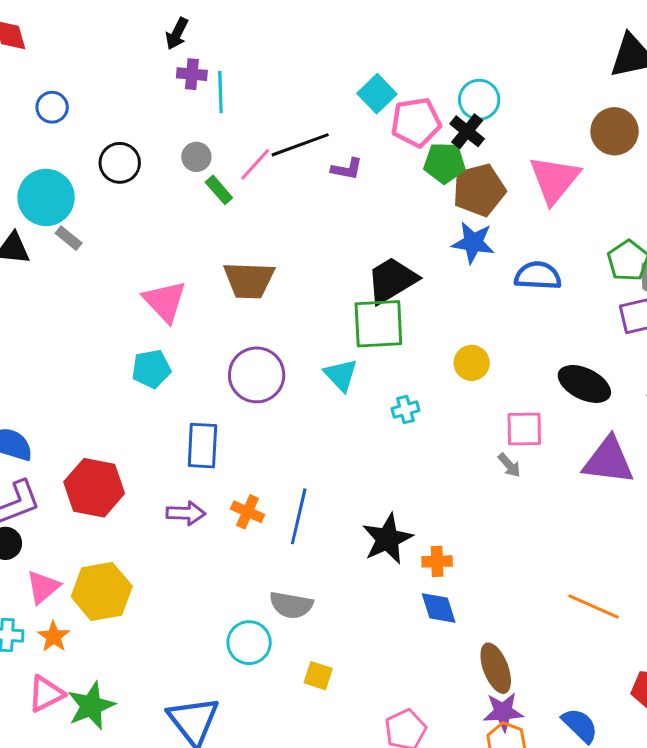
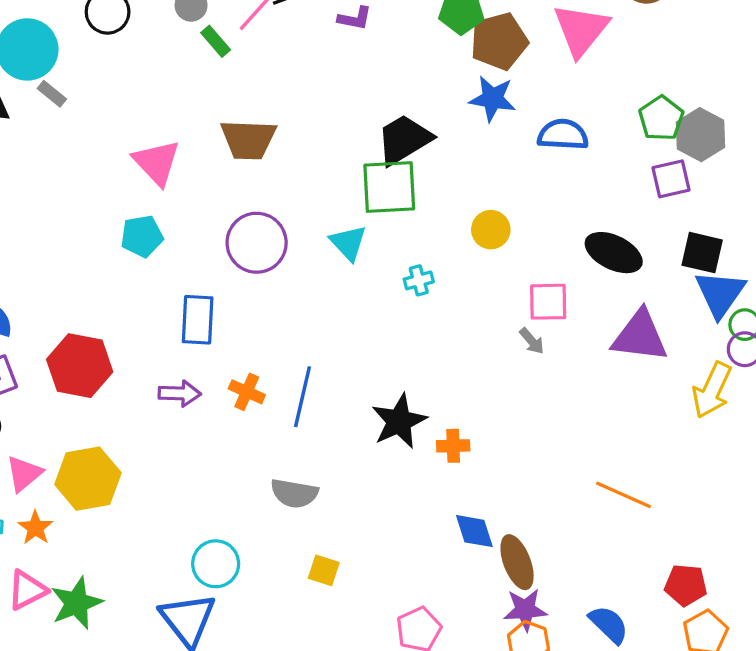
blue diamond: (439, 608) -> (474, 531), moved
cyan circle: (249, 643) -> (216, 564), moved

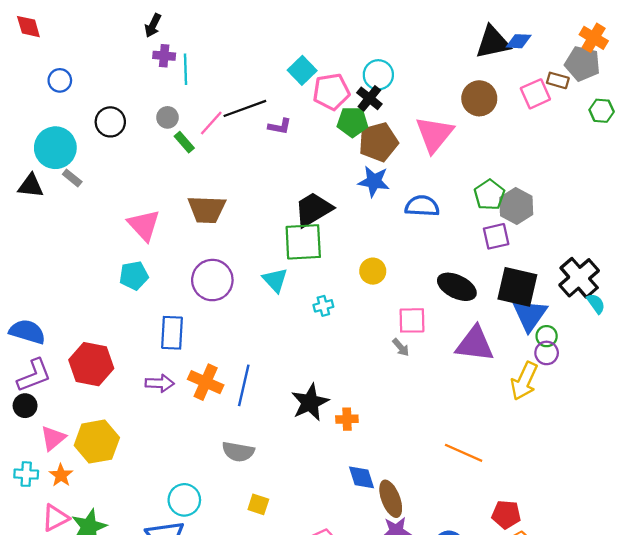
black square: (702, 253) -> (517, 287), size x1.4
orange cross: (247, 392) -> (206, 382), size x1.4

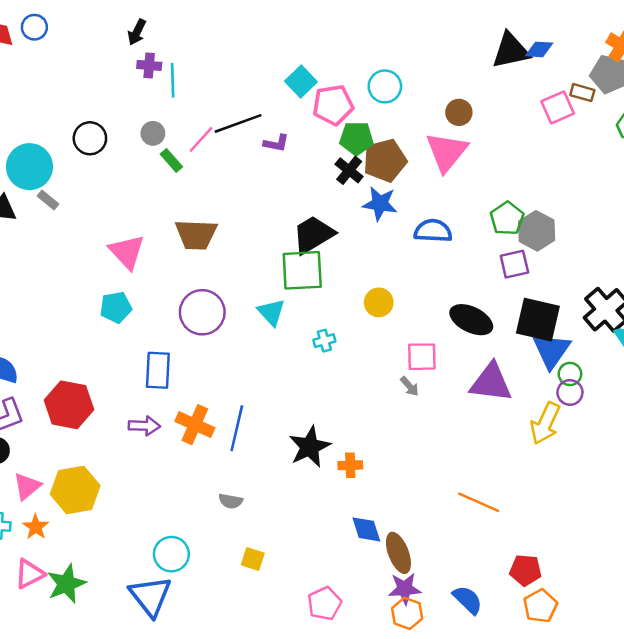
blue circle: (60, 80) -> (34, 27), moved
black cross: (369, 98) -> (349, 170), moved
brown circle: (479, 98) -> (459, 112), moved, size x0.7
gray semicircle: (238, 452) -> (231, 501), size x0.7

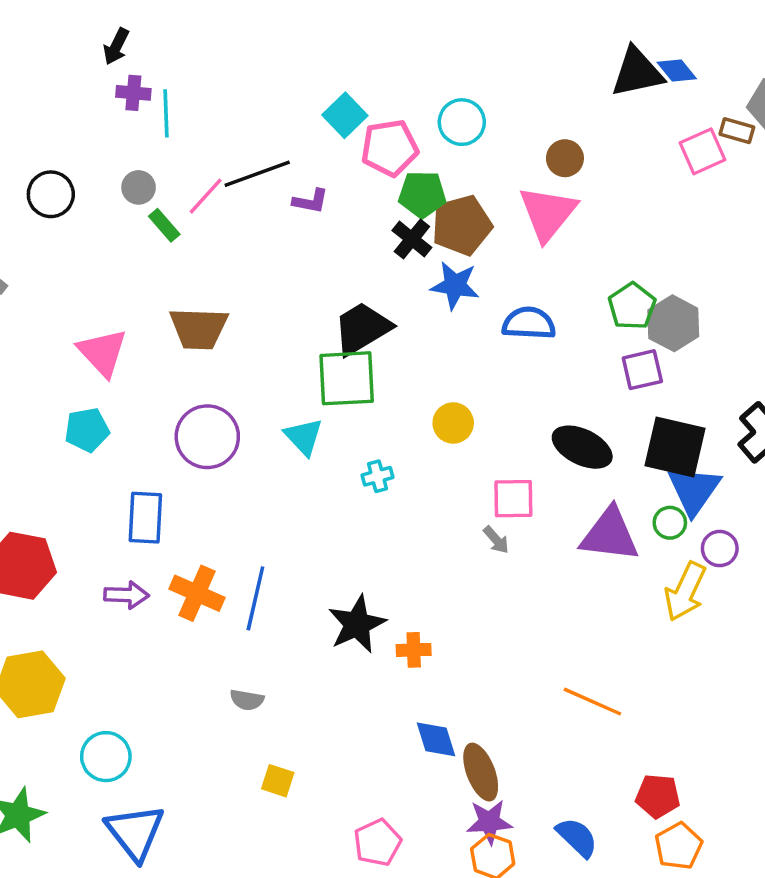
blue diamond: (539, 49) -> (677, 70), turned 48
green circle: (570, 374) -> (670, 523), moved
cyan circle: (171, 554) -> (106, 757), moved

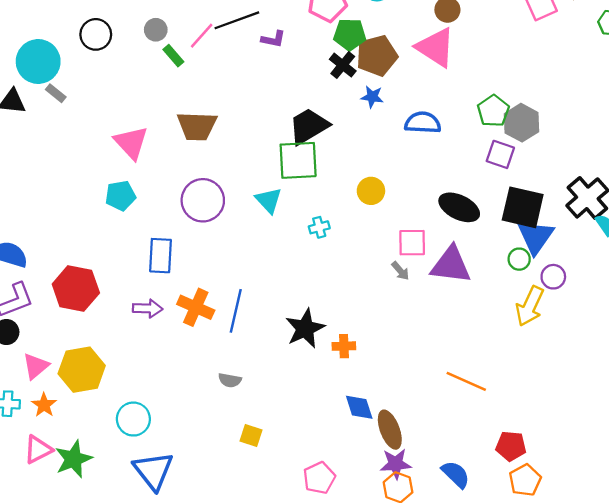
pink triangle: (548, 213) -> (436, 47), turned -36
blue star: (455, 285) -> (372, 97), size x0.7
purple square: (642, 370) -> (500, 154), turned 32
purple triangle: (610, 535) -> (451, 265), moved

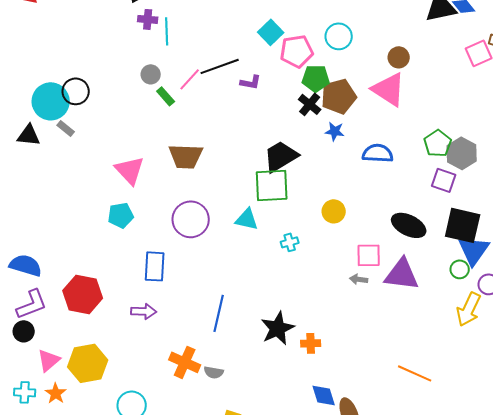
black circle: (96, 34) -> (76, 91), moved
cyan triangle: (269, 200) -> (247, 219), turned -35
gray arrow: (400, 271) -> (359, 279), turned 138
orange cross: (196, 307) -> (185, 362), moved

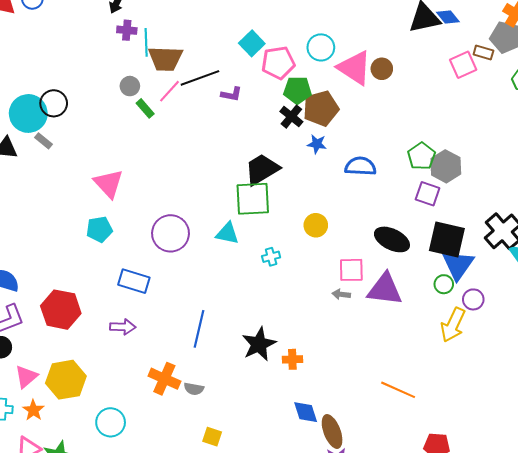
pink triangle: (389, 89) -> (354, 68), moved
brown trapezoid: (186, 156) -> (165, 59), moved
blue rectangle: (155, 266) -> (134, 281), turned -76

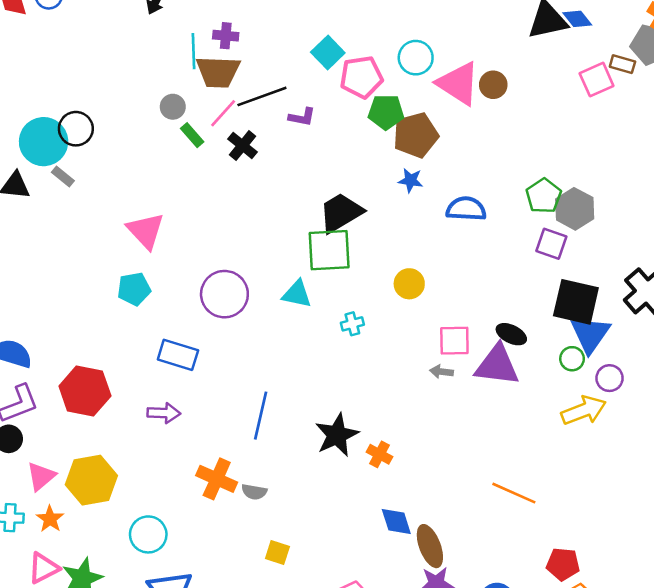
purple cross: (127, 30) -> (226, 36), moved
black cross: (291, 117) -> (243, 146), moved
black ellipse: (392, 239) -> (511, 334), moved, size x0.7
yellow arrow: (453, 325) -> (584, 410), turned -136
orange cross: (292, 359) -> (380, 454), turned 30

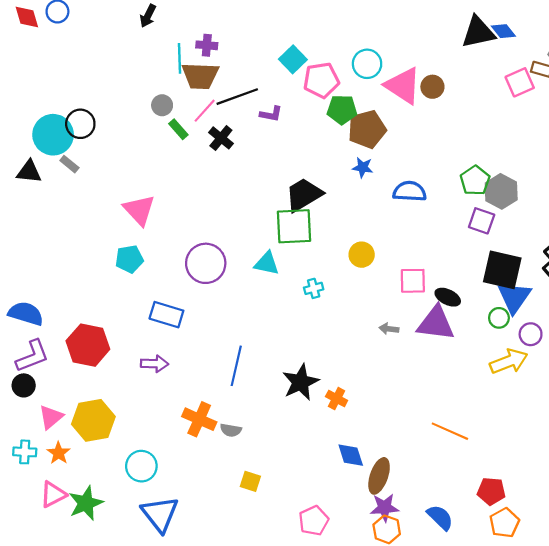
pink square: (454, 341) -> (413, 281), moved
brown ellipse: (430, 546) -> (379, 476), turned 40

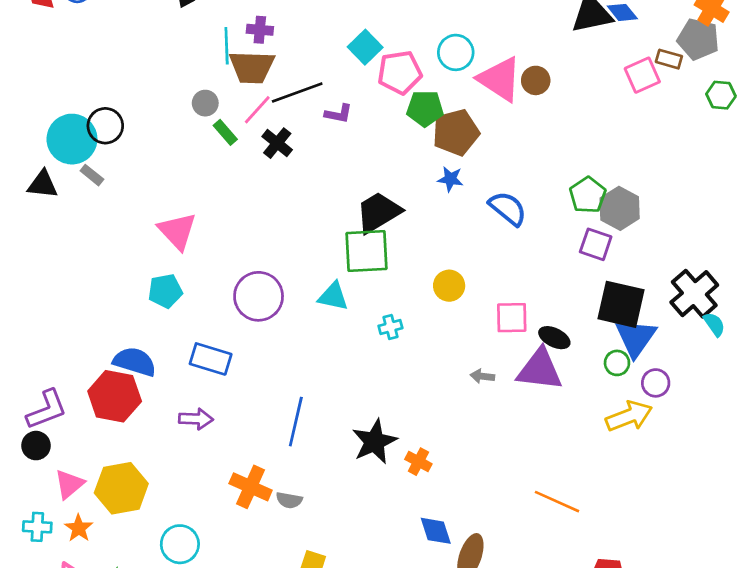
blue semicircle: (410, 191) -> (508, 208), turned 36
blue semicircle: (26, 313) -> (135, 362), moved

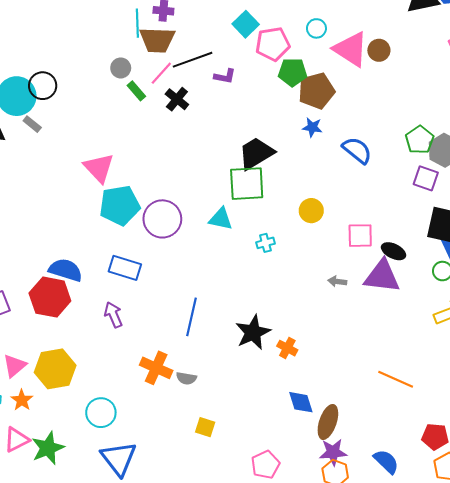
cyan circle: (456, 52) -> (316, 28), size x0.7
cyan pentagon: (165, 291) -> (120, 205), moved, size x1.5
purple arrow: (196, 419) -> (113, 315), turned -115

